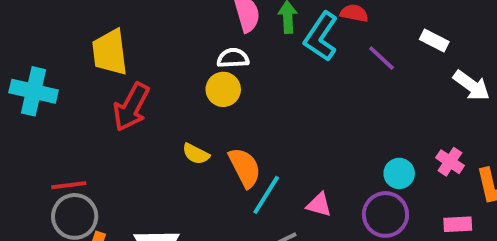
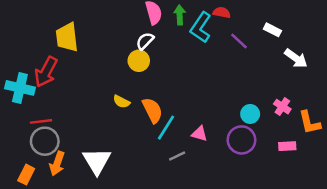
white semicircle: (233, 58) -> (145, 41), turned -42
cyan cross: (34, 91) -> (20, 88), moved
red arrow: (131, 107) -> (46, 72), moved

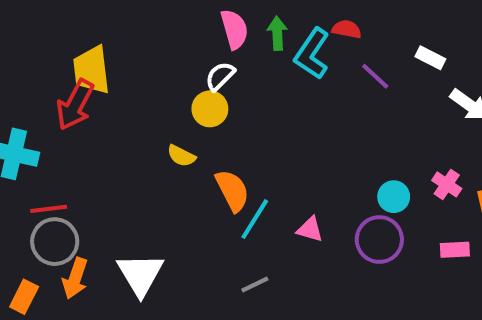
red arrow: (46, 72) -> (75, 105), moved
yellow semicircle: (121, 102) -> (181, 156), moved
gray line: (177, 156) -> (255, 284), moved

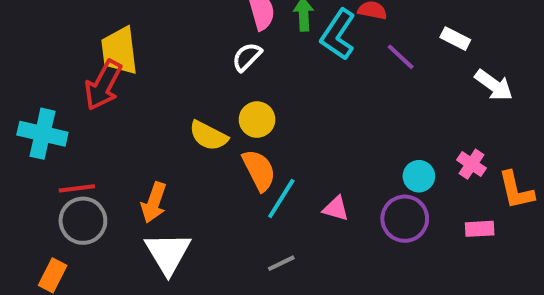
yellow circle: (210, 109) -> (257, 120), moved
yellow semicircle: (181, 156) -> (208, 136), size x1.4
orange arrow: (75, 278) -> (154, 203), moved

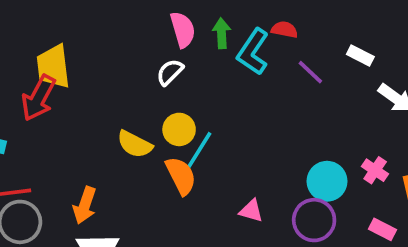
cyan circle: (419, 176) -> (327, 181), size x1.4
cyan line: (281, 198) -> (199, 150), moved
pink rectangle: (480, 229) -> (382, 229), turned 30

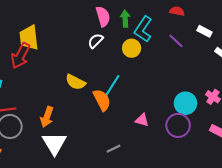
red semicircle: (284, 30) -> (177, 11), moved
yellow circle: (179, 129) -> (132, 48), moved

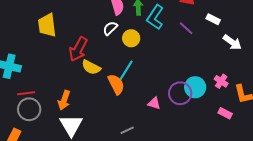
yellow circle: (132, 48) -> (131, 38), moved
red arrow: (20, 56) -> (78, 49), moved
purple circle: (178, 125) -> (180, 93), moved

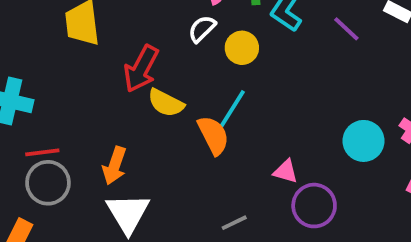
purple circle: (180, 93) -> (314, 206), moved

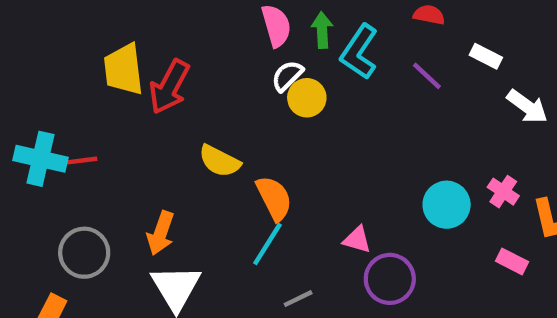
white semicircle: (202, 29) -> (287, 76), moved
red arrow: (141, 69) -> (169, 87), moved
cyan line: (232, 109) -> (268, 244), moved
red line: (42, 152) -> (78, 161), moved

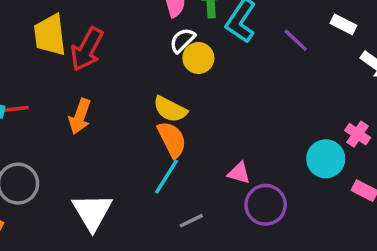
yellow semicircle: (220, 161) -> (170, 109), moved
cyan circle: (447, 205) -> (326, 159), moved
orange arrow: (161, 233) -> (80, 116), moved

